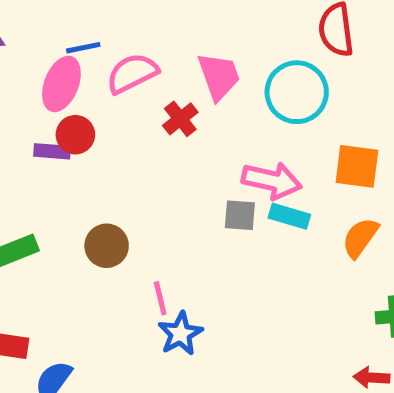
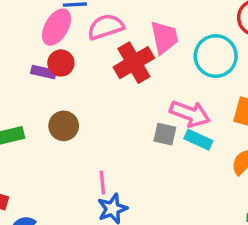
red cross: (180, 119) -> (134, 63), size x1.6
brown circle: (107, 246) -> (64, 126), moved

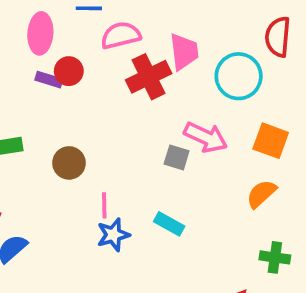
pink ellipse: (56, 27) -> (40, 33), moved, turned -30
brown circle: (64, 126) -> (69, 163), moved
cyan rectangle: (198, 140) -> (169, 224), moved

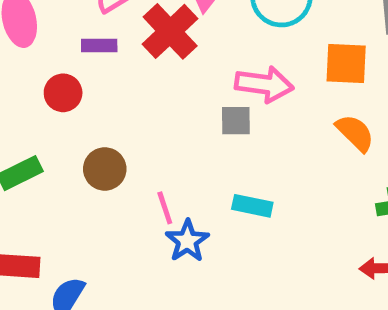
red circle: (69, 71) -> (63, 93), moved
purple rectangle: (49, 80) -> (99, 45), moved
orange semicircle: (261, 194) -> (355, 133), turned 104

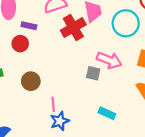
purple rectangle: (99, 45) -> (29, 26), moved
cyan rectangle: (252, 206) -> (107, 113), moved

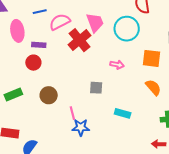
pink arrow: (109, 60) -> (117, 65), size x0.6
gray square: (93, 73) -> (96, 88), moved
blue star: (60, 121) -> (81, 127), turned 30

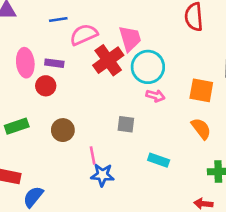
cyan circle: (127, 29) -> (148, 67), moved
pink ellipse: (17, 31) -> (25, 63), moved

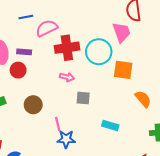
pink trapezoid: (130, 39) -> (121, 32), moved
red cross: (108, 60) -> (67, 48), turned 30
orange square: (201, 90) -> (123, 70), moved
pink arrow: (155, 96) -> (67, 77), moved

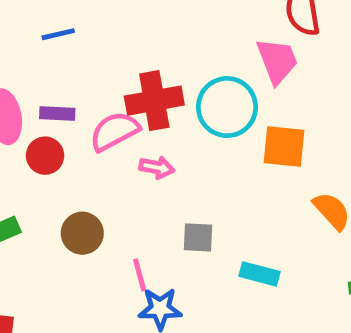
pink semicircle: (47, 28) -> (114, 131), moved
gray square: (83, 98) -> (198, 237), moved

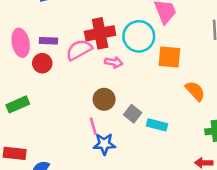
pink arrow: (157, 167) -> (114, 62), moved
brown circle: (82, 233) -> (104, 99), moved
gray square: (198, 237) -> (133, 114), moved, turned 36

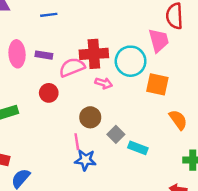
red circle: (42, 63) -> (49, 93), moved

